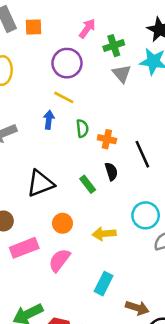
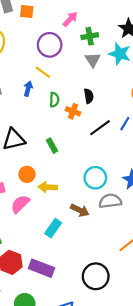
black line: (142, 154) -> (100, 128), turned 70
black semicircle: (111, 172) -> (89, 96), moved
yellow arrow: (104, 234) -> (48, 187), moved
brown arrow: (137, 308) -> (80, 210), moved

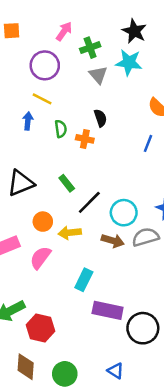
black line: (100, 128) -> (89, 202), moved
brown arrow: (80, 210) -> (113, 241), moved
purple rectangle: (41, 268) -> (108, 310), moved

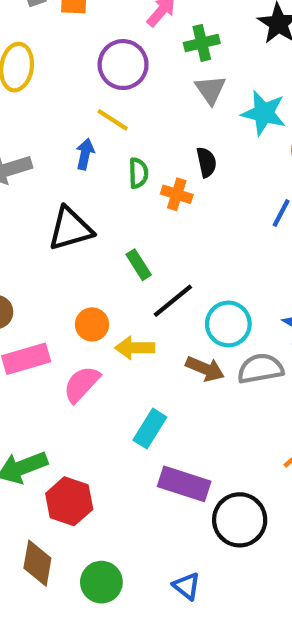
cyan star: (129, 62) -> (264, 113), moved
black triangle: (21, 183) -> (70, 229), moved

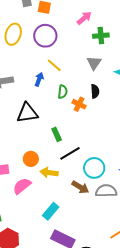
purple circle: (123, 65) -> (45, 36), moved
gray triangle: (210, 90) -> (94, 63), moved

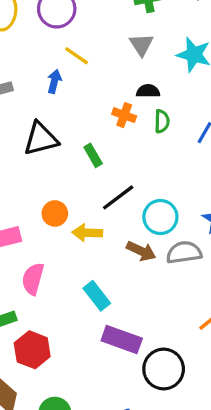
black semicircle: (95, 91) -> (148, 91), turned -80
green semicircle: (63, 92) -> (162, 121), moved
green rectangle: (57, 134) -> (93, 155), moved
pink semicircle: (22, 186) -> (33, 279), moved, turned -30
cyan rectangle: (51, 211) -> (97, 296), turned -72

